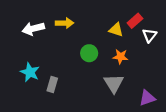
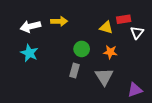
red rectangle: (135, 21) -> (124, 19), turned 32
cyan star: (30, 72) -> (29, 53), moved
gray rectangle: (52, 85) -> (74, 70), moved

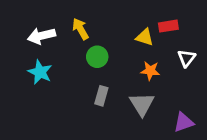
yellow arrow: (59, 21) -> (80, 29), turned -119
white triangle: (137, 33) -> (186, 58), moved
green circle: (82, 49) -> (97, 57), moved

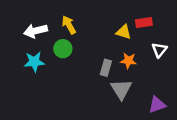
green circle: (97, 57) -> (63, 49), moved
cyan star: (40, 72) -> (34, 62), turned -30
gray rectangle: (101, 96) -> (106, 68), moved

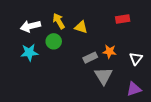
yellow triangle: (124, 32) -> (81, 27), moved
white triangle: (159, 50) -> (136, 59), moved
gray rectangle: (106, 68) -> (90, 58), turned 48

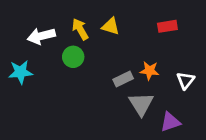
yellow triangle: (81, 27) -> (111, 26), moved
cyan star: (29, 53) -> (20, 72), moved
purple triangle: (134, 89) -> (170, 122), moved

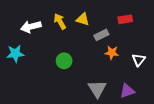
green circle: (73, 57) -> (64, 61), moved
gray rectangle: (123, 79) -> (101, 35), moved
gray triangle: (141, 104) -> (97, 89), moved

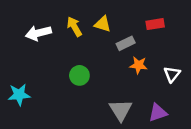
cyan star: (15, 54) -> (19, 95), moved

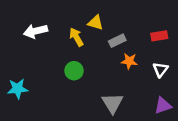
red rectangle: (155, 24) -> (159, 36), moved
yellow arrow: (74, 27) -> (76, 37), moved
purple triangle: (158, 113) -> (163, 106), moved

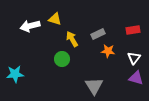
yellow triangle: (96, 23) -> (55, 19), moved
yellow arrow: (76, 37) -> (72, 39), moved
purple triangle: (163, 106) -> (136, 78), moved, turned 35

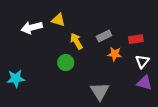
red rectangle: (133, 30) -> (136, 39), moved

